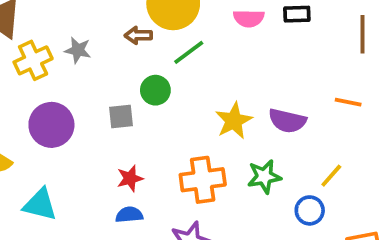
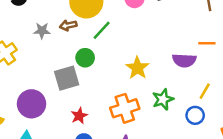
gray star: (78, 50) -> (42, 31), moved
gray square: (121, 116) -> (67, 78), size x1.5
purple semicircle: (287, 121) -> (184, 60), moved
purple circle: (51, 125) -> (31, 104), moved

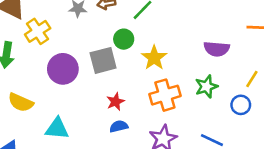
purple semicircle: (184, 60) -> (217, 49), moved
yellow star: (137, 68) -> (154, 58), moved
purple circle: (31, 104) -> (63, 69), moved

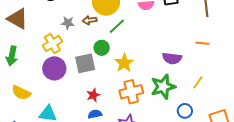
yellow cross: (38, 31) -> (52, 43), moved
green star: (206, 87) -> (163, 87), size x1.4
blue circle: (241, 105) -> (185, 111), moved

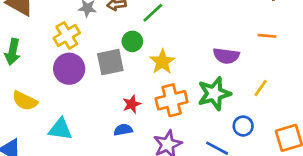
red star: (93, 95) -> (132, 104), moved

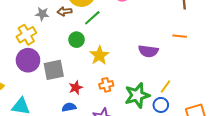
gray square: (110, 62) -> (54, 70), moved
yellow line: (261, 88) -> (165, 86), moved
green star: (214, 94) -> (137, 95), moved
orange cross: (172, 100) -> (106, 85), size x0.6

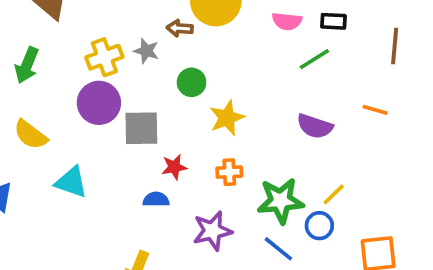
gray star: (42, 14) -> (146, 51), moved
green line: (92, 18) -> (314, 59), moved

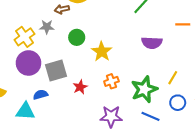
blue semicircle: (156, 199) -> (41, 95), moved
blue circle: (319, 226) -> (178, 103), moved
purple star: (212, 231) -> (111, 117), turned 30

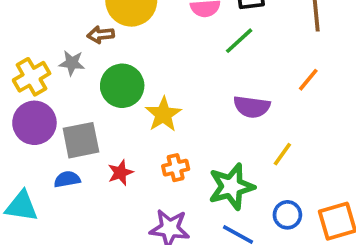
orange line: (183, 24) -> (308, 80), turned -56
green circle: (77, 37) -> (122, 86), size x1.5
yellow line: (173, 78) -> (282, 154), moved
blue semicircle: (41, 95) -> (67, 179), moved

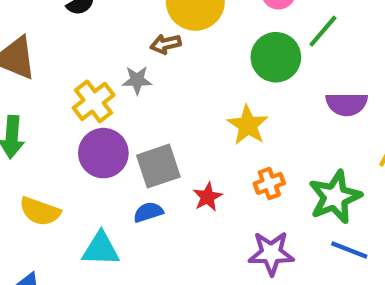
green circle: (122, 86) -> (276, 57), moved

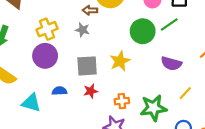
gray star: (137, 80) -> (82, 30), moved
gray square: (158, 166) -> (87, 66), moved
orange cross: (269, 183) -> (122, 101), moved

